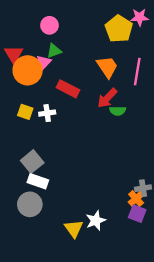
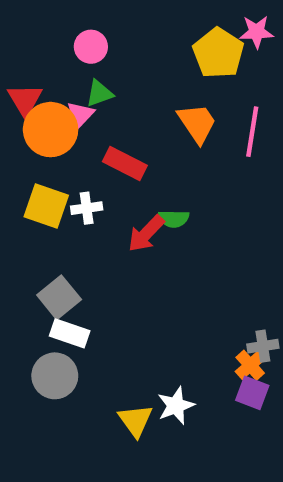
red arrow: (107, 98) -> (146, 234), moved
green semicircle: (118, 111) -> (174, 219), moved
yellow square: (25, 112) -> (46, 206), size x1.5

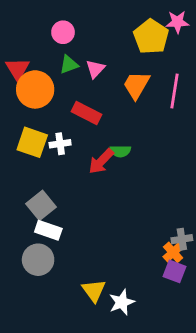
pink triangle: (80, 115) -> (95, 69), moved
orange trapezoid: (197, 123) -> (136, 85), turned -116
white star: (176, 406) -> (122, 302), moved

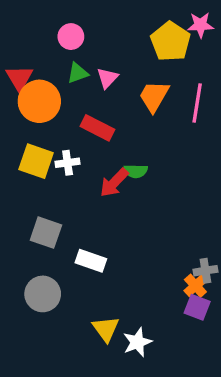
gray square: (41, 205) -> (46, 233), turned -32
white rectangle: (48, 230) -> (91, 261), moved

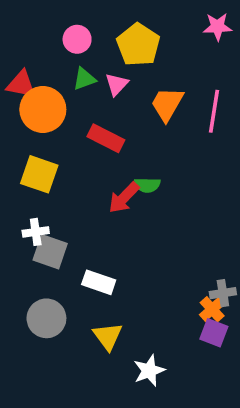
yellow pentagon: (171, 42) -> (138, 45), moved
red triangle: (19, 78) -> (21, 84), turned -48
white cross: (68, 163) -> (36, 232), moved
yellow triangle: (106, 329) -> (108, 336), moved

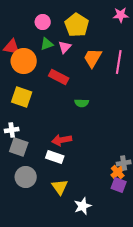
red arrow: (124, 198) -> (62, 140), moved, turned 36
white cross: (36, 232) -> (12, 130), moved
gray square: (50, 252) -> (19, 147), moved

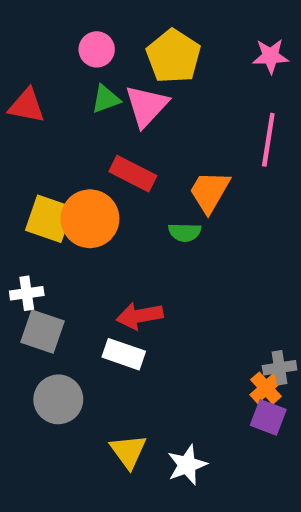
pink star: (121, 15) -> (271, 56), moved
pink triangle: (65, 47) -> (146, 106), size x1.5
orange trapezoid: (93, 58) -> (210, 192), moved
orange circle: (24, 61) -> (90, 219), moved
yellow triangle: (60, 187) -> (128, 451), moved

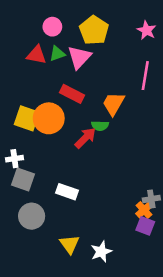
pink star: (271, 56) -> (146, 30), turned 30
red triangle: (27, 106) -> (36, 55), moved
red arrow: (140, 316) -> (85, 138), moved, turned 145

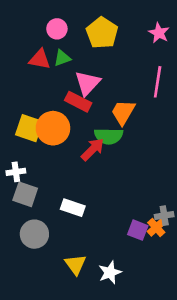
pink triangle: (79, 57) -> (87, 83), moved
green semicircle: (100, 126) -> (109, 136), size x1.5
purple square: (145, 226) -> (138, 230), moved

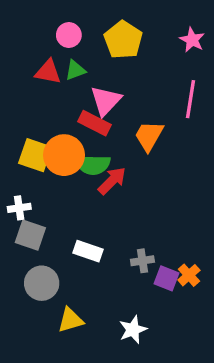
green semicircle: (109, 136) -> (93, 165), moved
gray cross: (164, 216) -> (142, 261), moved
yellow triangle: (75, 265) -> (70, 320), moved, turned 50

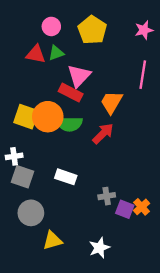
pink star: (192, 40) -> (144, 30), turned 30
red arrow: (112, 181) -> (103, 133), moved
white rectangle: (88, 251) -> (66, 177), moved

